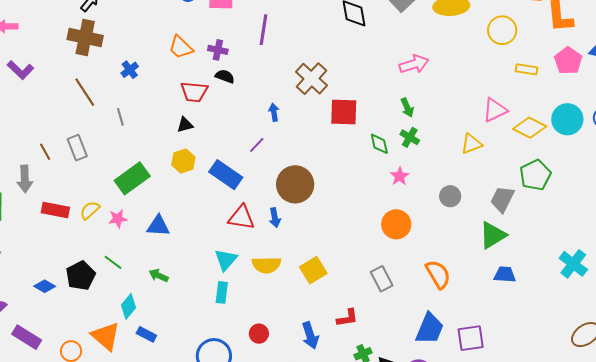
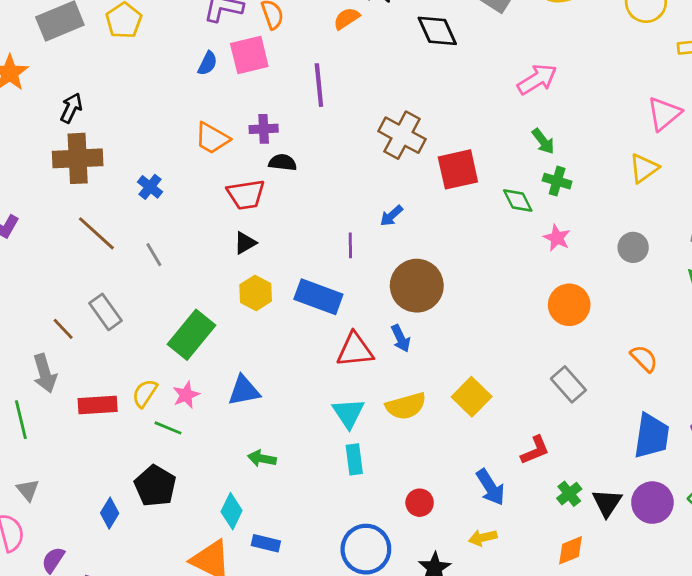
blue arrow: (274, 112) -> (391, 216), moved, turned -108
purple line: (257, 145) -> (350, 245), turned -30
green line: (113, 262) -> (168, 428), moved
orange semicircle: (438, 274) -> (644, 359), size x0.7
blue diamond: (45, 286) -> (110, 513), turned -75

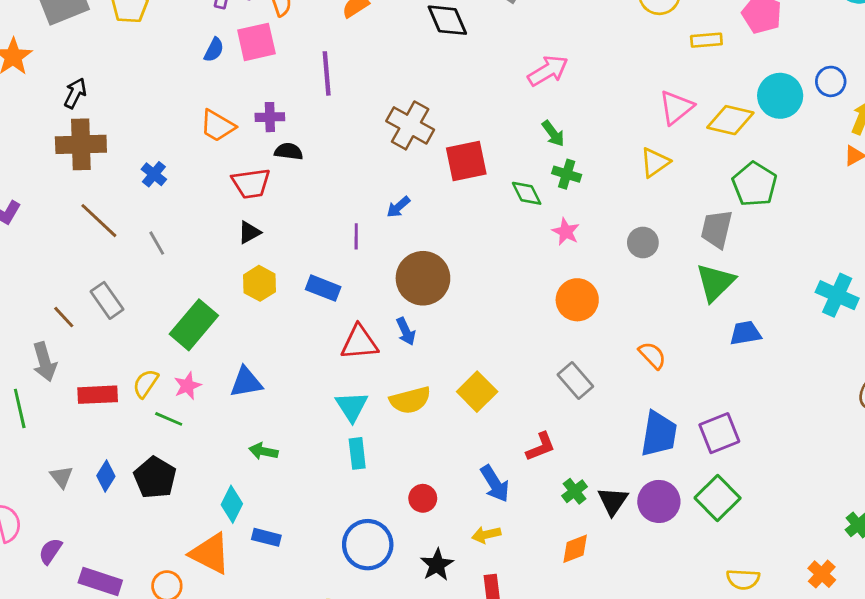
blue rectangle: (318, 297) -> (323, 288), size x0.7
gray triangle: (28, 490) -> (61, 477), moved
blue diamond: (110, 513) -> (106, 476), moved

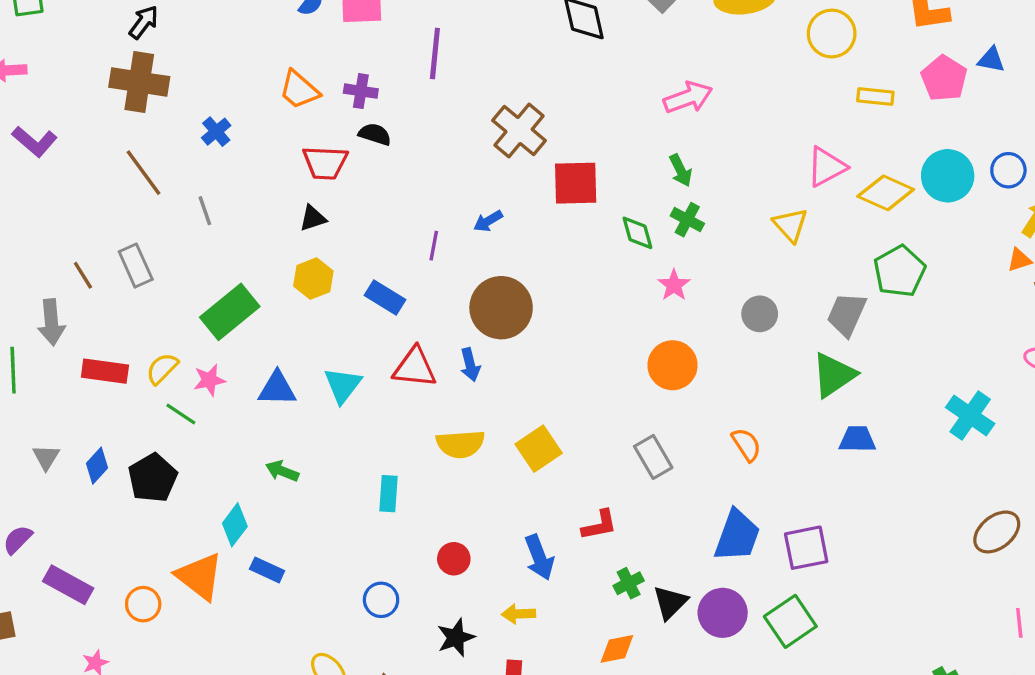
yellow triangle: (655, 162) -> (790, 225), turned -48
cyan triangle: (352, 406) -> (343, 385), moved
blue circle: (368, 545) -> (381, 600), size x0.6

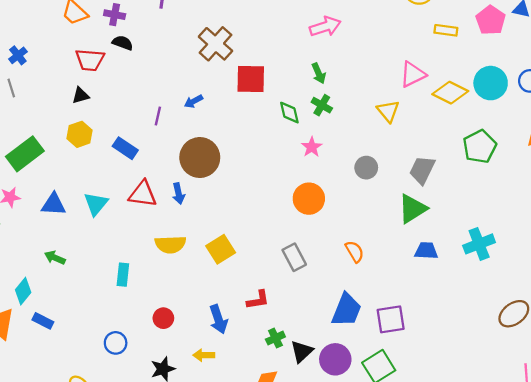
blue cross: (216, 132) -> (18, 55), moved
green pentagon: (899, 271) -> (480, 147), moved
cyan cross: (970, 416) -> (479, 244), moved, turned 32

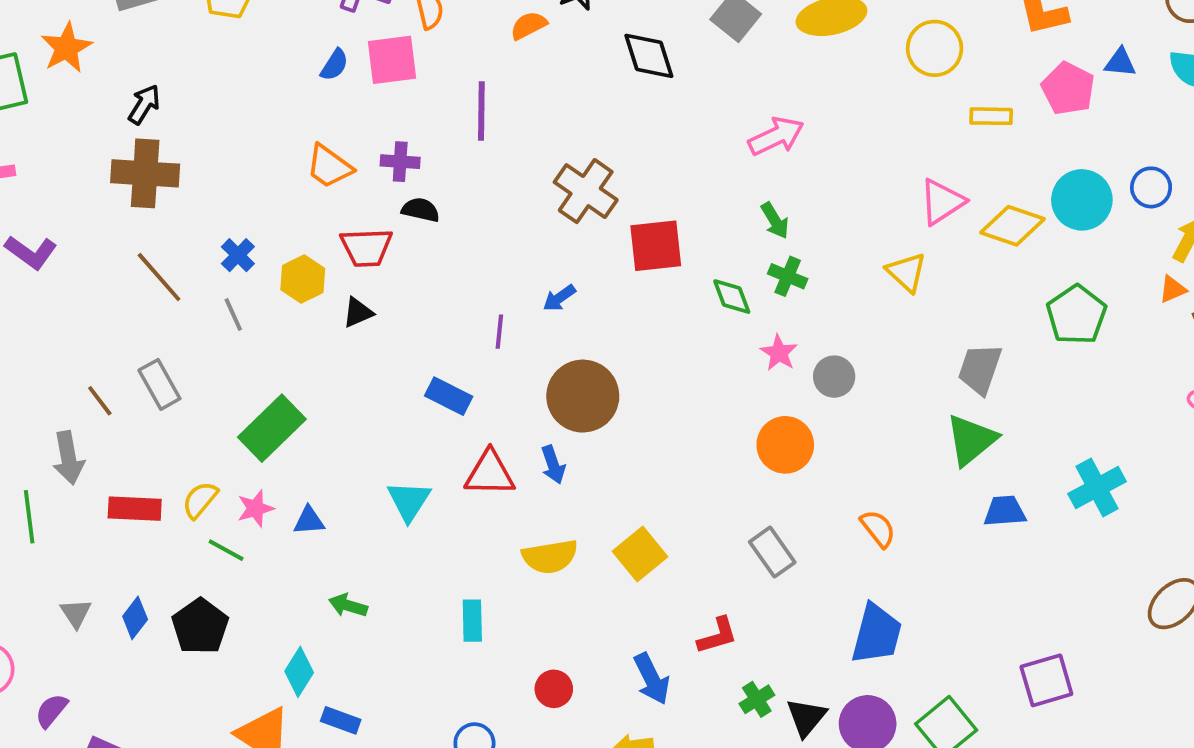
yellow hexagon: (80, 134) -> (303, 279), moved
gray circle: (366, 168) -> (834, 377), moved
blue triangle: (54, 204) -> (309, 521), moved, size x0.7
purple square: (391, 319) -> (1046, 680), moved

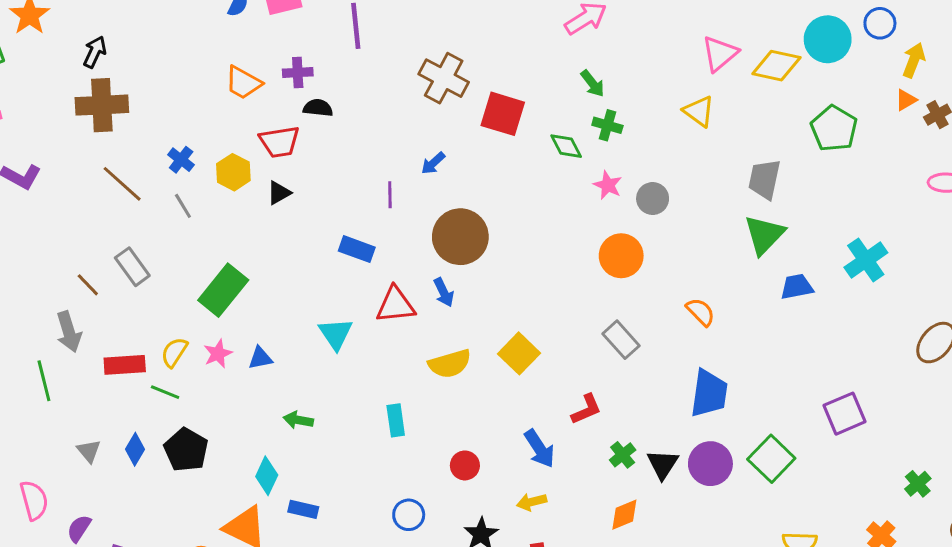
red square: (656, 246) -> (503, 114), turned 30
green line: (226, 550) -> (165, 392), moved

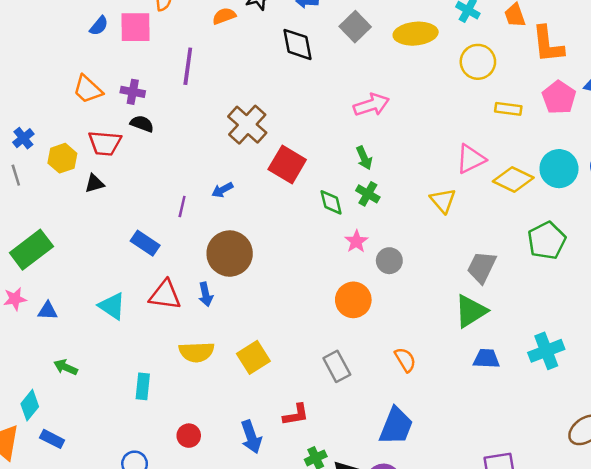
cyan triangle: (336, 334) -> (112, 306), turned -36

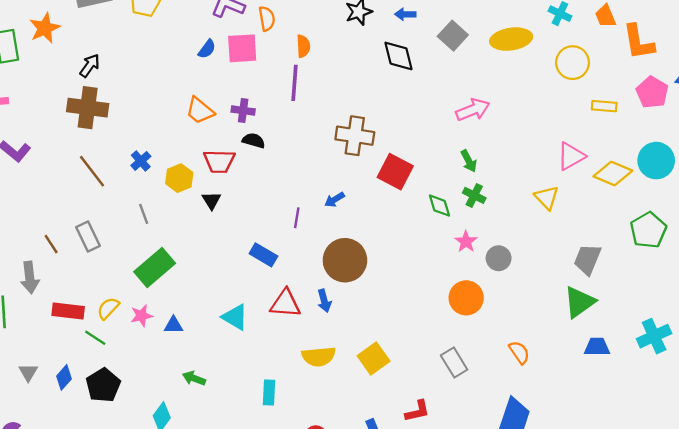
orange semicircle: (224, 16) -> (303, 46), moved, turned 110
brown cross: (247, 125) -> (355, 136), turned -30
gray line: (16, 175) -> (144, 214), moved
black triangle: (94, 183) -> (211, 200), turned -42

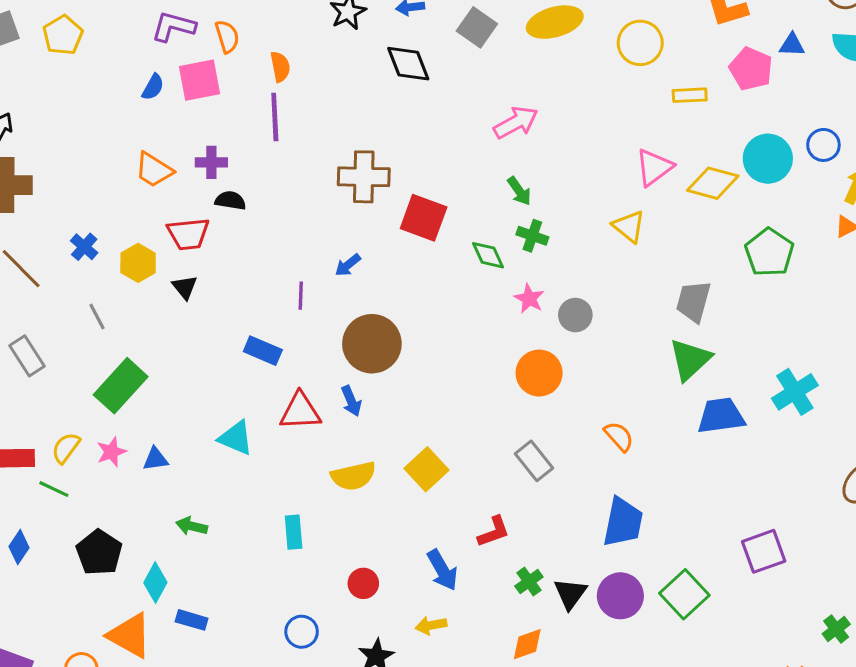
blue trapezoid: (597, 347) -> (721, 416), size x1.4
black pentagon: (103, 385) -> (99, 553), moved

